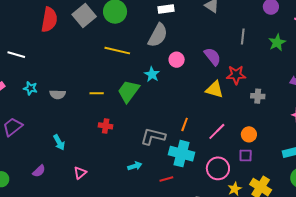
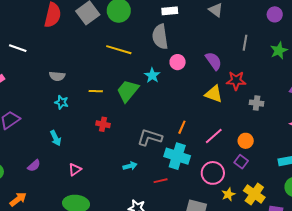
gray semicircle: (158, 35) -> (160, 37), turned 140
cyan star: (30, 88) -> (61, 102), moved
gray semicircle: (58, 94) -> (57, 76), moved
purple square: (246, 156) -> (241, 162), turned 32

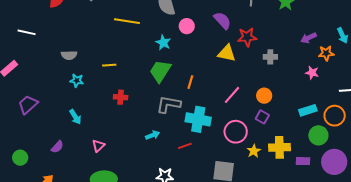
green trapezoid: (128, 91) -> (160, 71), moved
orange line: (182, 127) -> (190, 82), moved
yellow cross: (254, 194) -> (279, 147), turned -30

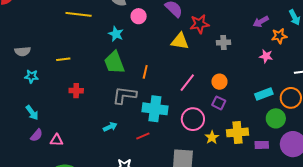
green trapezoid: (160, 71) -> (114, 62), turned -50
pink triangle: (98, 146) -> (57, 140), turned 48
purple semicircle: (57, 147) -> (37, 135), moved

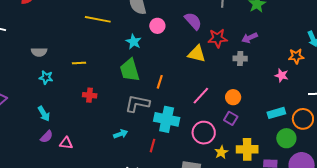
purple arrow: (261, 22) -> (250, 38), moved
red line: (143, 136) -> (153, 146), turned -56

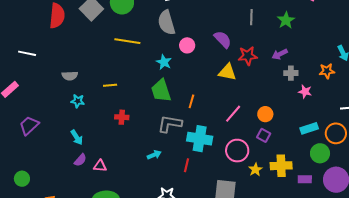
gray cross: (240, 59) -> (291, 73), moved
pink star: (282, 75) -> (305, 92), moved

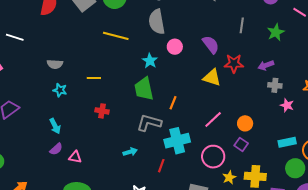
cyan cross: (200, 139) -> (177, 141), turned -30

